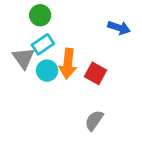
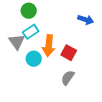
cyan circle: (47, 71) -> (34, 59), moved
gray semicircle: (94, 120) -> (68, 78), moved

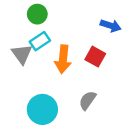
red square: (69, 53) -> (95, 57), moved
cyan circle: (34, 59) -> (42, 109), moved, size x1.5

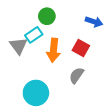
green circle: (37, 14) -> (47, 16), moved
gray semicircle: (87, 100) -> (76, 75), moved

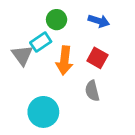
blue arrow: (94, 22) -> (99, 21), moved
gray semicircle: (76, 75) -> (92, 91), turned -49

